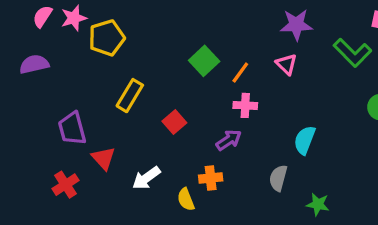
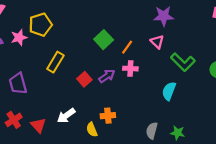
pink star: (74, 18) -> (19, 37), moved
green L-shape: (352, 53) -> (183, 62), moved
purple arrow: (229, 140) -> (107, 76), moved
red triangle: (103, 158) -> (38, 125), moved
gray semicircle: (278, 178) -> (152, 131), moved

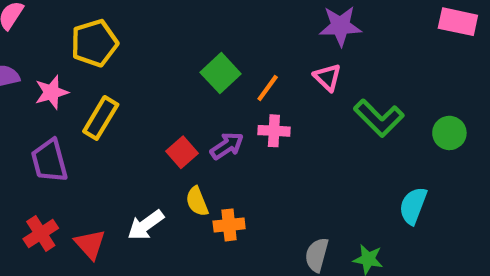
pink star: (19, 37) -> (52, 92), moved
yellow rectangle: (55, 62) -> (101, 118), moved
cyan semicircle: (169, 91) -> (413, 206), moved
yellow semicircle: (92, 130) -> (197, 201), moved

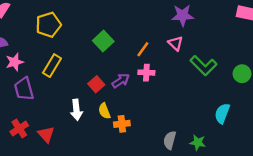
green square: (221, 73) -> (103, 41), moved
pink star: (52, 92) -> (15, 62), moved
white arrow: (146, 225) -> (76, 110), moved, turned -60

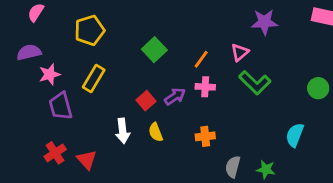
purple star: (183, 15) -> (264, 22), moved
pink triangle: (176, 43) -> (240, 52), turned 35
green L-shape: (204, 66) -> (255, 83), moved
orange cross: (122, 124) -> (205, 136), moved

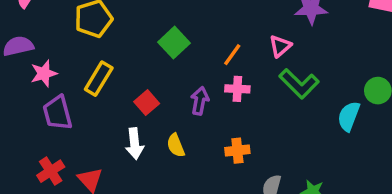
purple arrow: (175, 96) -> (200, 101), turned -45
red square: (146, 101) -> (147, 103), moved
cyan semicircle: (295, 135) -> (349, 116), moved

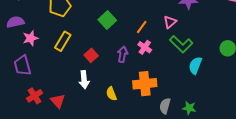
pink cross: (237, 89) -> (145, 47), turned 32
purple trapezoid: (58, 113) -> (22, 65), moved
cyan semicircle: (349, 116) -> (195, 65), moved
yellow semicircle: (176, 145) -> (111, 94), moved
orange cross: (237, 151) -> (145, 84), size x1.6

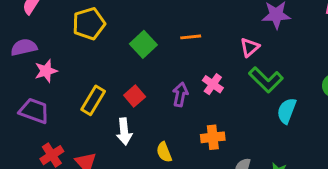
green square: (107, 20) -> (143, 44), moved
orange line: (142, 27) -> (191, 37), moved, turned 48
yellow rectangle: (63, 41) -> (93, 100), moved
purple trapezoid: (22, 65) -> (34, 111), turned 125
orange cross: (145, 84) -> (213, 137), size x0.7

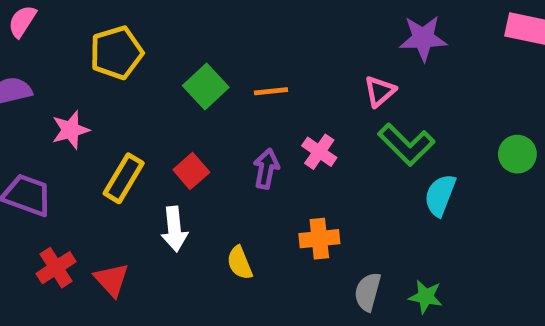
orange line: (191, 37) -> (271, 91), moved
pink star: (46, 71) -> (71, 130), moved

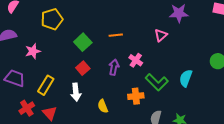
green square: (206, 86) -> (83, 42), moved
green L-shape: (406, 144) -> (157, 82), moved
yellow rectangle: (124, 178) -> (46, 85), moved

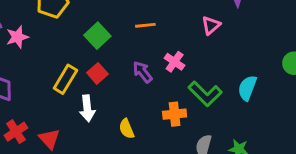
pink star: (33, 51) -> (17, 37), moved
purple arrow: (114, 67) -> (143, 72), turned -49
yellow rectangle: (46, 85) -> (65, 79), moved

